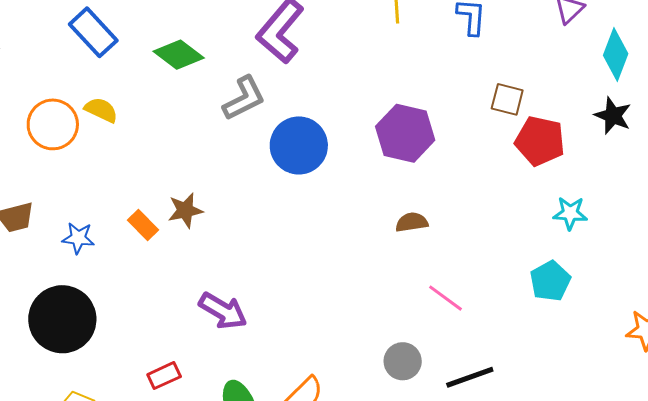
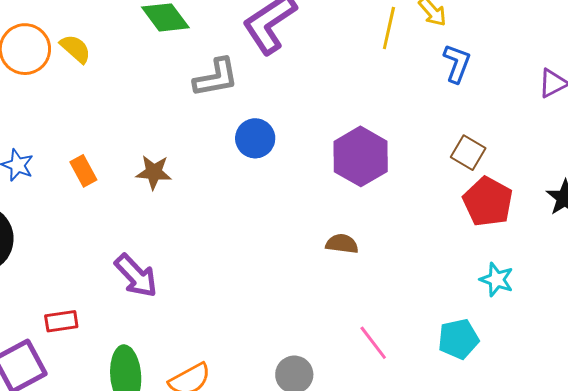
blue circle: (299, 145) -> (255, 138), size x0.7
brown star: (185, 210) -> (154, 172), moved
pink line: (446, 298) -> (373, 343), moved

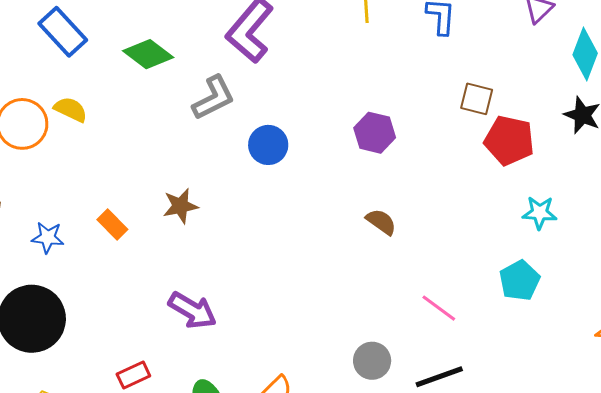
purple hexagon: (361, 156) -> (375, 133), size x0.7
brown semicircle: (342, 244) -> (381, 222), turned 44

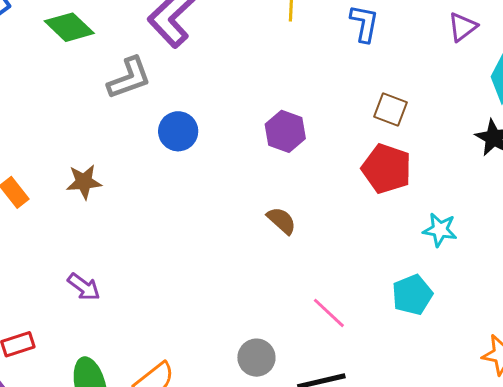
red pentagon: (509, 140) -> (387, 169), moved
purple arrow: (192, 310) -> (84, 287), size x0.7

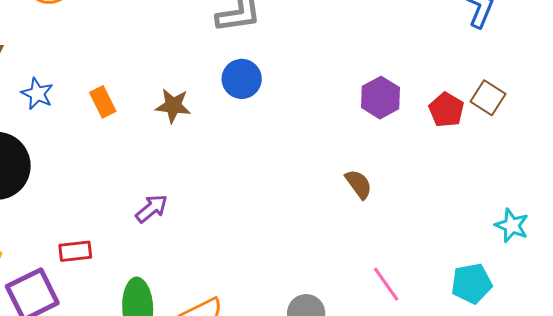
blue circle: (178, 131) -> (242, 79), moved
red pentagon: (387, 169) -> (446, 110), moved, size x0.7
purple arrow: (84, 287) -> (152, 209), turned -88

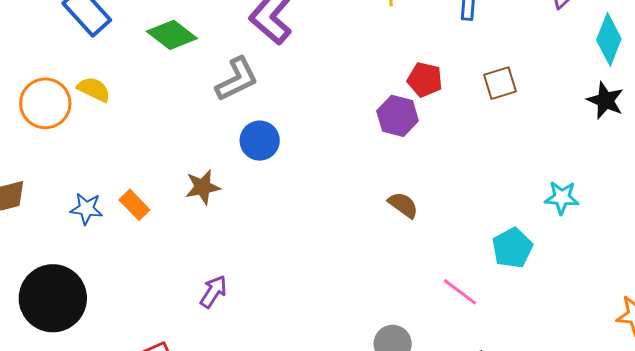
blue star: (37, 94) -> (87, 209), moved
brown square: (488, 98) -> (500, 83), turned -32
red pentagon: (446, 110) -> (425, 80), moved
cyan pentagon: (471, 284) -> (512, 248), moved

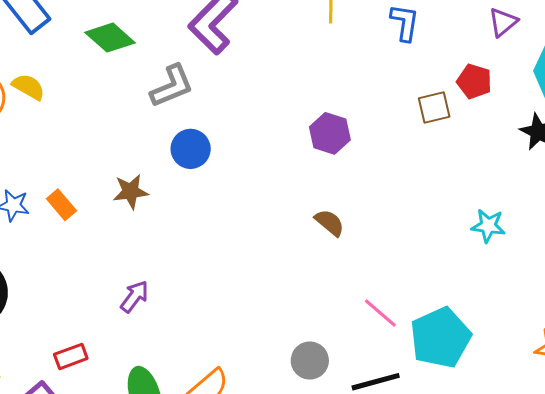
red pentagon: (425, 80) -> (474, 81), moved
cyan pentagon: (512, 248) -> (440, 338), moved, size x1.5

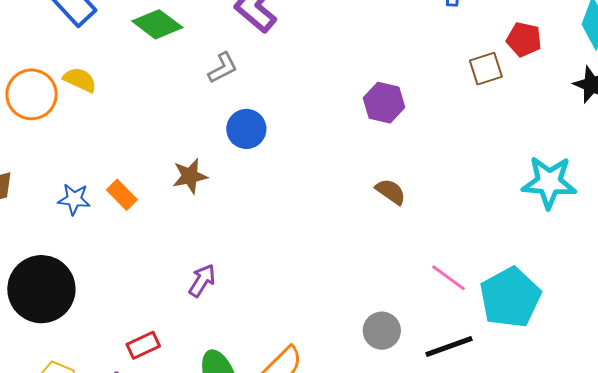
gray L-shape: (172, 86) -> (223, 68), size x0.7
cyan star: (488, 226) -> (549, 182), size x1.6

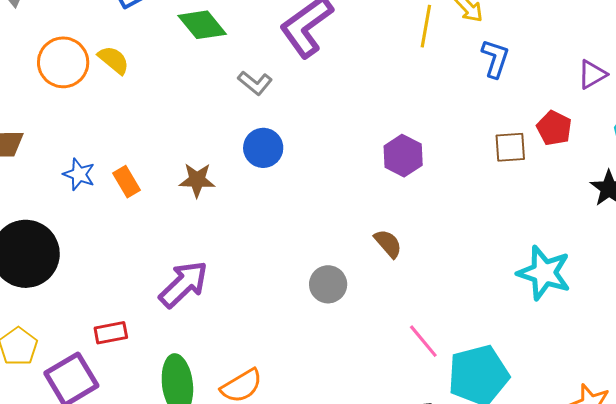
gray L-shape: (223, 68) -> (255, 83), turned 52
purple arrow: (202, 281) -> (184, 284), size x1.6
gray circle: (382, 331) -> (328, 284), moved

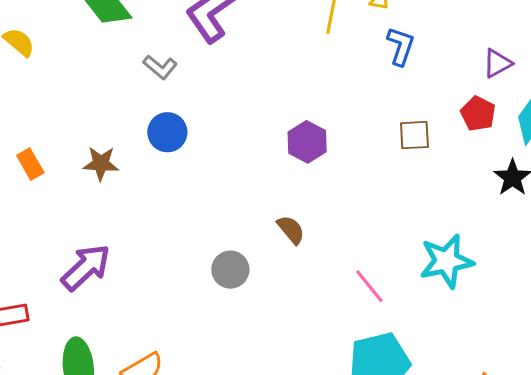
red pentagon: (554, 128) -> (478, 114), moved
cyan star: (544, 273) -> (446, 261), turned -30
pink line: (423, 341) -> (369, 286), moved

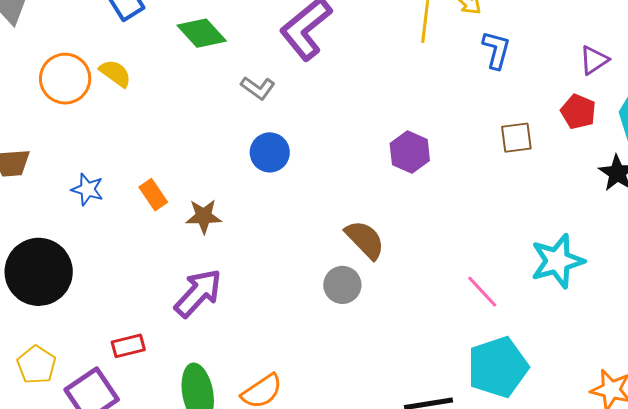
brown star: (101, 163) -> (204, 216), moved
orange rectangle: (30, 164) -> (153, 195), moved
brown semicircle: (291, 230) -> (365, 240), moved, size x1.4

